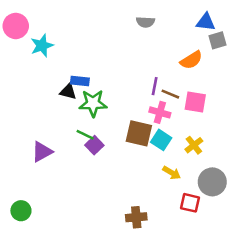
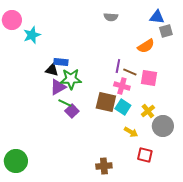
purple triangle: (42, 152) -> (58, 87), moved
gray circle: (212, 182) -> (163, 126), moved
green circle: (21, 211) -> (16, 161), size x1.5

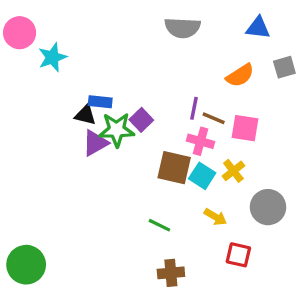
gray semicircle: (111, 17) -> (182, 28), size x1.5
gray square: (166, 31) -> (284, 67), moved
green line: (65, 103) -> (159, 225), moved
purple square: (72, 111) -> (141, 120), moved
yellow cross: (148, 111) -> (233, 171), moved

